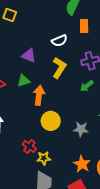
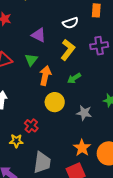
green triangle: (24, 81) -> (31, 60), turned -40
green arrow: (87, 86) -> (74, 78), moved
yellow star: (44, 158) -> (16, 141), moved

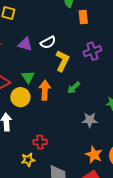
white semicircle: (70, 23) -> (48, 42), moved
purple triangle: (39, 35) -> (25, 44), moved
yellow circle: (55, 102) -> (20, 97), moved
red cross: (31, 126) -> (40, 142), turned -32

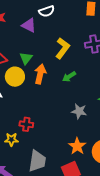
white semicircle: (48, 42) -> (47, 11), moved

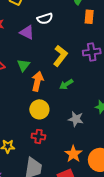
yellow circle: (15, 77) -> (39, 109), moved
red cross: (26, 124) -> (38, 136), moved

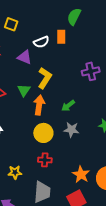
orange rectangle: (89, 17) -> (61, 37), moved
yellow L-shape: (60, 56) -> (45, 78), moved
gray star: (76, 119) -> (71, 130), moved

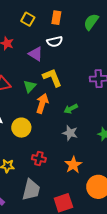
orange rectangle: (61, 37) -> (56, 18), moved
yellow L-shape: (45, 78) -> (52, 78), turned -65
yellow circle: (43, 133) -> (21, 128), moved
orange star: (81, 175) -> (73, 165), moved

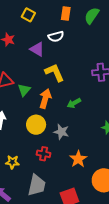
orange rectangle: (56, 18) -> (66, 13), moved
green triangle: (30, 86) -> (24, 90), moved
yellow circle: (21, 128) -> (36, 125), moved
gray star: (70, 133) -> (61, 132), moved

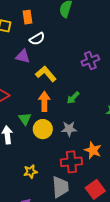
orange rectangle: (66, 13) -> (27, 17), moved
green triangle: (24, 90) -> (25, 119), moved
red cross: (44, 154) -> (71, 162), moved, size x1.5

